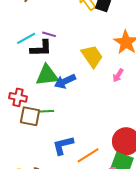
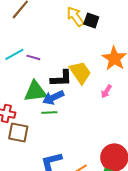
purple line: (49, 34) -> (33, 57), moved
black L-shape: (41, 48) -> (61, 78), moved
green line: (46, 111) -> (49, 112), moved

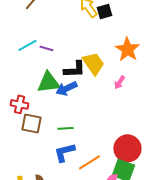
black square: (91, 20) -> (104, 11), turned -35
green line: (49, 112) -> (65, 128), moved

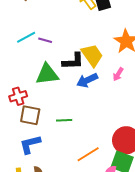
blue arrow: (66, 88) -> (87, 80), moved
red cross: (19, 104) -> (18, 96), turned -30
blue L-shape: (64, 152) -> (30, 144), moved

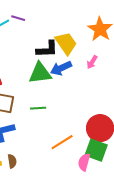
purple line: (45, 40) -> (18, 18), moved
green triangle: (47, 74) -> (40, 73), moved

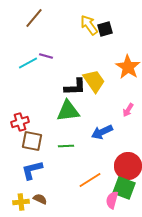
pink arrow: (92, 62) -> (128, 110), moved
blue arrow: (61, 68) -> (102, 132), moved
brown semicircle: (12, 161) -> (40, 199), turned -56

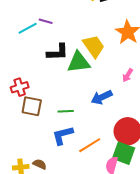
black L-shape: (75, 87) -> (58, 52), moved
green triangle: (68, 111) -> (79, 62), moved
blue L-shape: (32, 170) -> (63, 135), moved

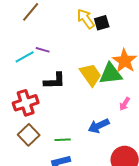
green triangle: (79, 62) -> (111, 74), moved
red cross: (20, 87) -> (26, 103), moved, size x1.4
brown square: (32, 106) -> (29, 135), turned 35

